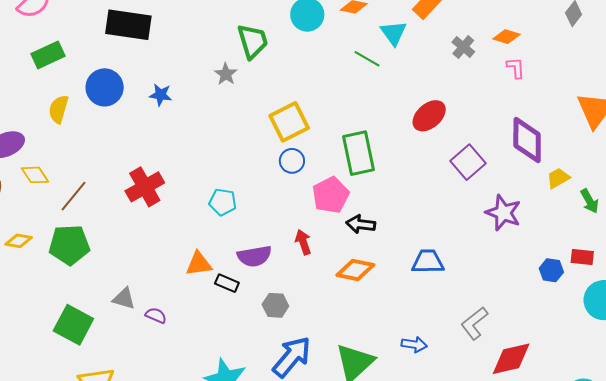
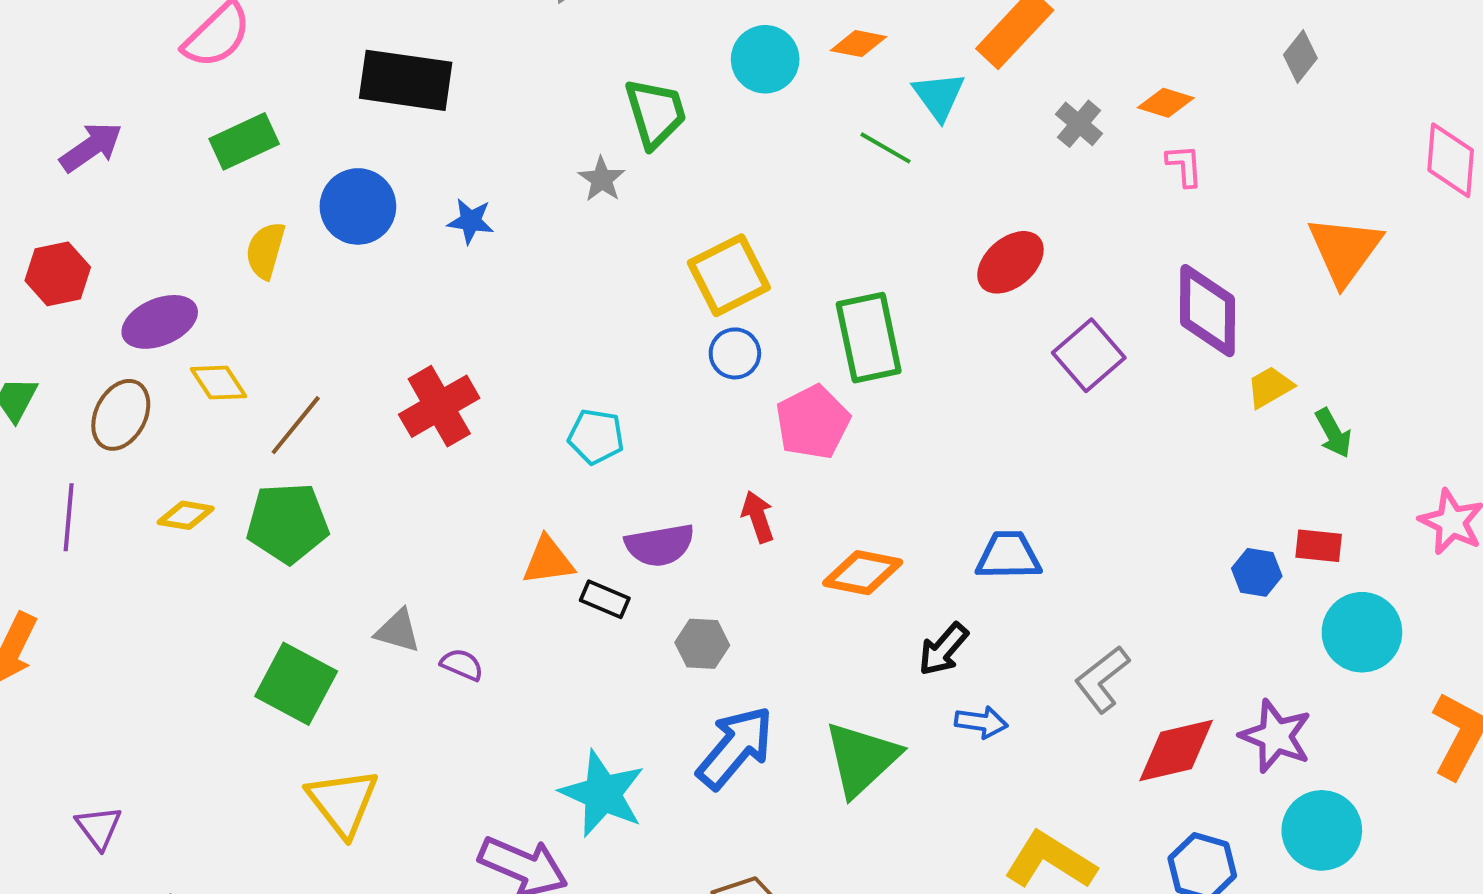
purple star: (503, 213) -> (1276, 736), moved
black arrow: (361, 224) -> (943, 649), moved, turned -56

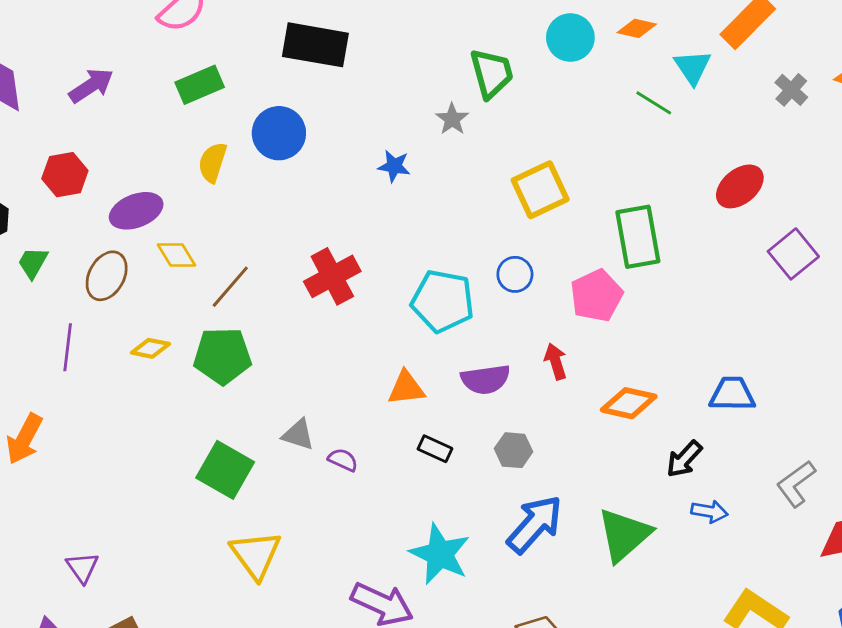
blue star: (471, 221) -> (394, 166), moved
blue circle: (735, 353) -> (515, 274), moved
cyan pentagon: (596, 437) -> (443, 301), size x1.6
black rectangle: (605, 599) -> (435, 449), moved

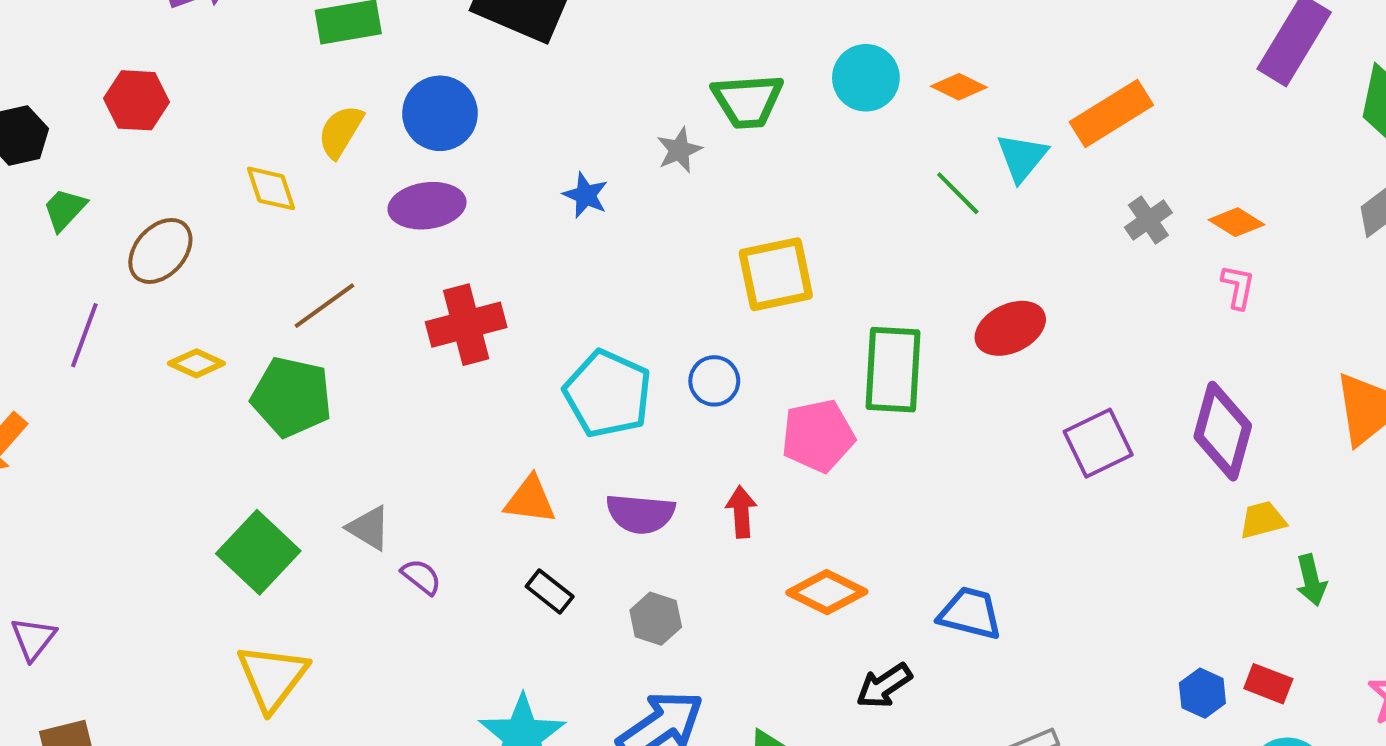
green trapezoid: (492, 73) -> (748, 101), turned 88
red ellipse: (740, 186) -> (1010, 328), moved
purple ellipse: (136, 211) -> (427, 206), moved
yellow diamond: (176, 255) -> (271, 188), moved

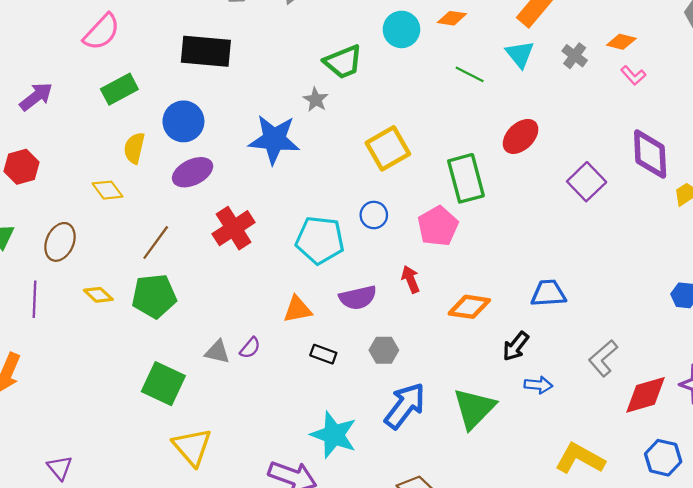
cyan triangle: (1022, 157) -> (520, 54), moved
blue star: (586, 195) -> (274, 139), size x2.0
pink L-shape: (1238, 287) -> (633, 75), turned 145
yellow diamond: (196, 363) -> (98, 295), turned 36
purple semicircle: (421, 577) -> (250, 348), moved, turned 110

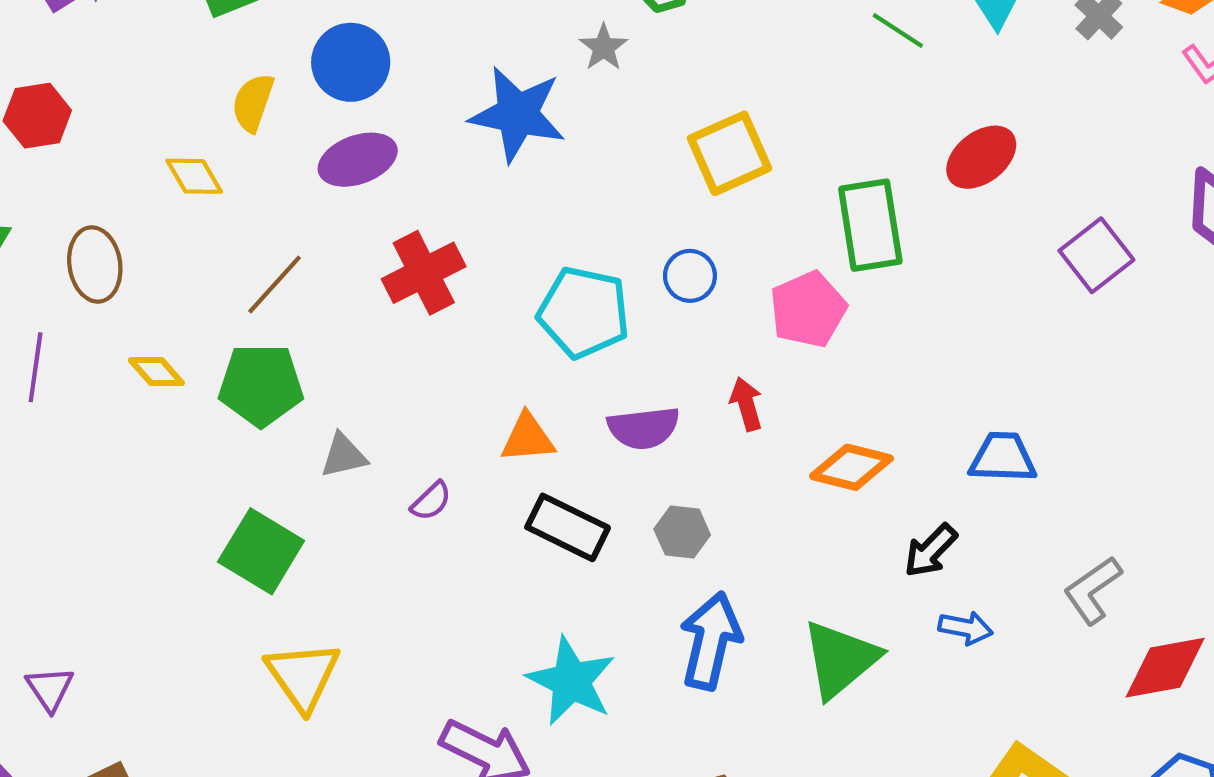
brown ellipse: (60, 242) -> (95, 264), turned -39
gray triangle: (217, 352) -> (344, 456), moved, turned -32
black rectangle: (323, 354) -> (568, 527), size x1.6
blue arrow: (405, 406) -> (711, 641), turned -30

